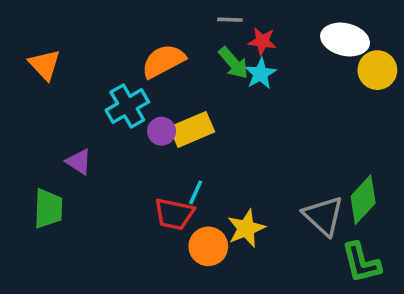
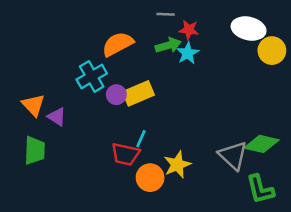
green arrow: (233, 63) -> (168, 45), turned -65
orange triangle: (45, 65) -> (33, 105), moved
green diamond: (363, 200) -> (262, 144), turned 60

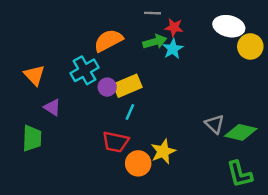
orange triangle: (33, 105) -> (34, 75), moved
cyan line: (141, 139) -> (130, 112), moved
gray triangle: (233, 156) -> (215, 124), moved, size x0.7

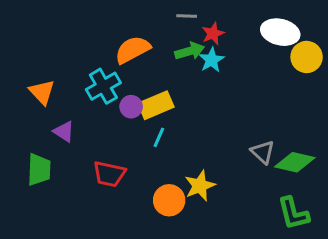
red star: (174, 27) -> (213, 34), turned -30
red trapezoid: (116, 142) -> (109, 174), moved

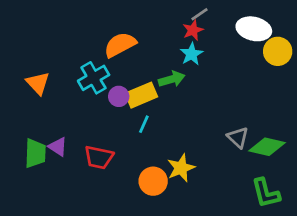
gray line: (187, 16) -> (200, 14), moved, turned -36
green arrow: (190, 51) -> (172, 79), moved
purple triangle: (64, 132) -> (58, 147), moved

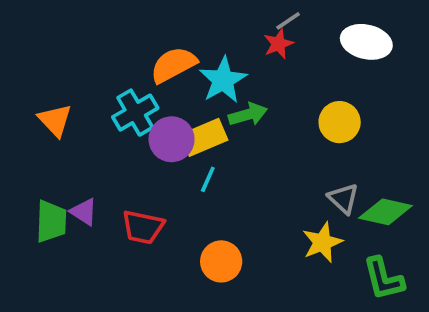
yellow circle: (278, 51) -> (340, 122), moved
cyan star: (192, 54) -> (223, 80), moved, size x1.4
purple circle: (119, 96) -> (172, 139), size x1.5
yellow star: (181, 168) -> (322, 242), moved

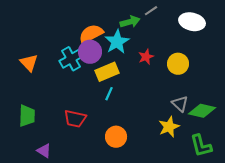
red star: (278, 44) -> (146, 57), moved
green arrow: (248, 114) -> (130, 22), moved
purple circle: (172, 139) -> (90, 52), moved
purple triangle: (84, 212) -> (44, 151), moved

